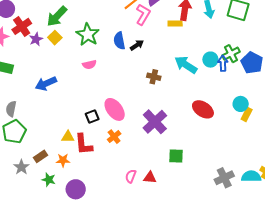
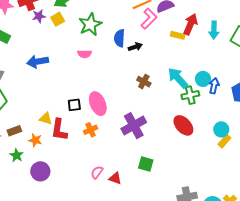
green cross: (231, 54) -> (190, 95), moved

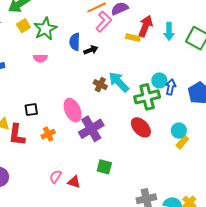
yellow square: (58, 19) -> (23, 26), moved
cyan arrow: (178, 78) -> (119, 82), moved
green cross: (190, 95) -> (147, 97), size x1.4
pink ellipse: (98, 104) -> (73, 110), moved

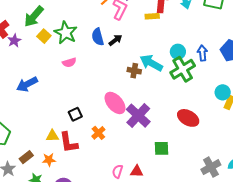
cyan circle: (159, 80) -> (178, 52), moved
red ellipse: (141, 127) -> (188, 118), moved

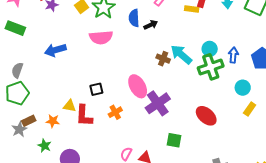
pink semicircle: (69, 62) -> (101, 37), size x1.6
cyan circle: (223, 92) -> (243, 88), moved
brown rectangle: (26, 157) -> (29, 121), moved
orange star: (49, 160) -> (53, 121), moved

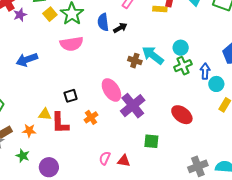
blue arrow: (233, 55) -> (205, 71), moved
green cross: (211, 67) -> (183, 66), size x0.7

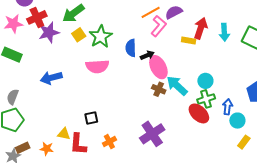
purple star: (20, 15) -> (49, 32), size x1.5
pink ellipse: (111, 90) -> (158, 67), moved
red ellipse: (182, 115) -> (199, 113), moved

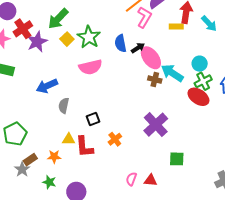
cyan arrow: (224, 32) -> (209, 24), moved, turned -30
gray semicircle: (13, 97) -> (64, 106), moved

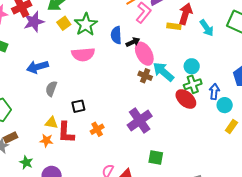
orange star: (54, 157) -> (46, 141), moved

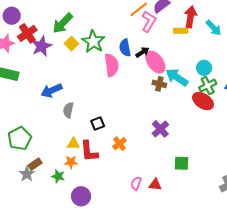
pink semicircle: (83, 54) -> (111, 65), moved, turned -85
purple cross: (140, 121) -> (160, 129), size x0.7
green star: (26, 162) -> (58, 176), moved

